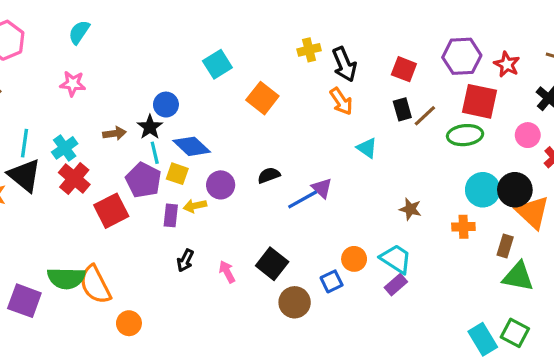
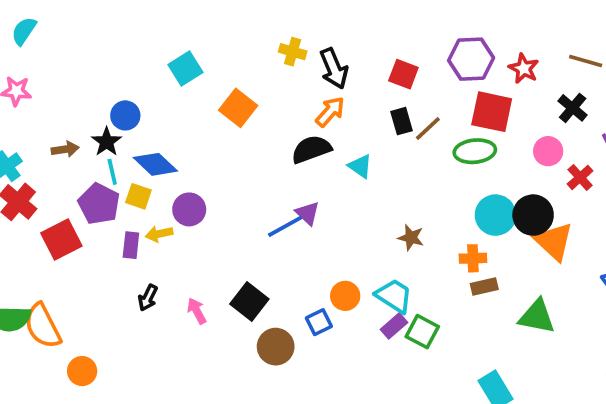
yellow cross: (309, 50) -> (293, 52), turned 30
orange arrow: (341, 101) -> (330, 112), turned -104
black semicircle: (269, 175) -> (311, 149), moved, size x1.5
brown rectangle: (505, 246) -> (484, 286), moved, turned 60
green square: (515, 333) -> (422, 332), moved

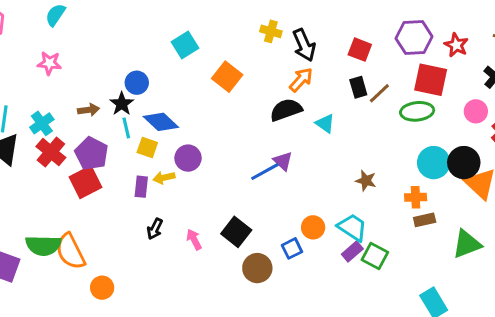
purple pentagon: (99, 204) -> (92, 154), moved
green triangle: (537, 317) -> (467, 244), turned -32

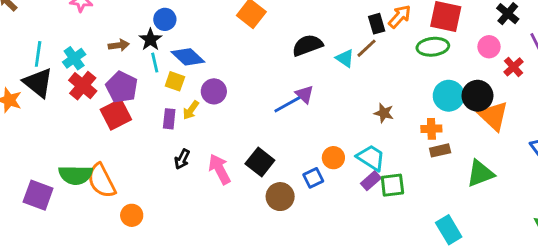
orange arrow: (301, 80) -> (400, 16), moved
brown line: (379, 93) -> (367, 48), moved
yellow arrow: (164, 178) -> (191, 110), turned -42
pink arrow: (194, 239) -> (220, 169), size x1.5
green square: (375, 256) -> (392, 185), turned -35

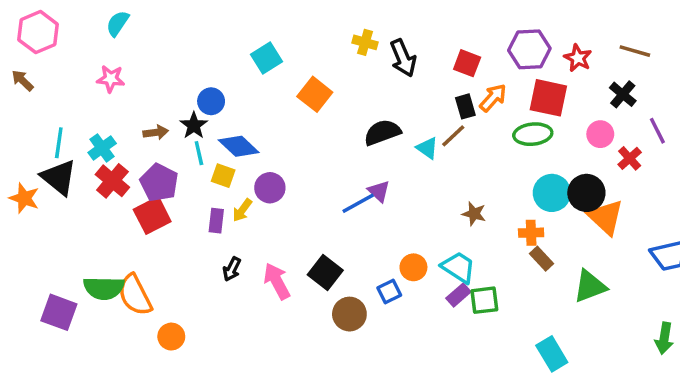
brown rectangle: (440, 150) -> (541, 259), turned 60

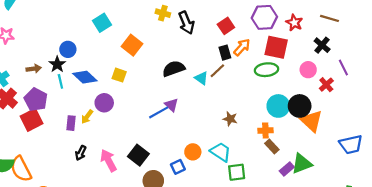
red square: (467, 63) -> (226, 26), turned 35
yellow square: (223, 176) -> (119, 75), moved
purple rectangle: (458, 295) -> (287, 169), moved

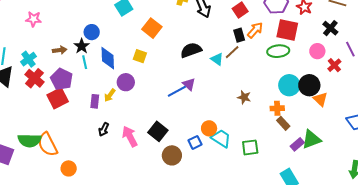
blue diamond: (85, 77) -> (108, 58), turned 45
orange triangle: (311, 121) -> (320, 99), size x0.7
cyan trapezoid: (221, 152) -> (221, 138), moved

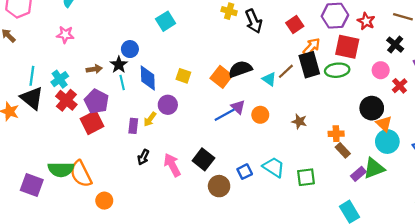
orange square: (152, 28) -> (221, 77), moved
black rectangle: (239, 35) -> (309, 65), moved, size x1.6
cyan circle: (289, 85) -> (387, 142), moved
orange circle: (209, 128) -> (260, 115), moved

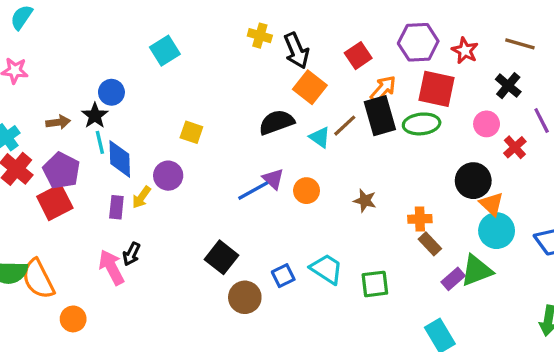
orange square: (221, 77) -> (310, 87), moved
blue diamond: (148, 78) -> (120, 159), moved
pink arrow: (172, 165) -> (111, 267), moved

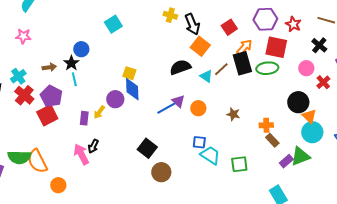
blue diamond: (120, 159) -> (132, 89), moved
blue square: (283, 276) -> (199, 142), moved, turned 32

